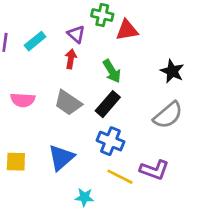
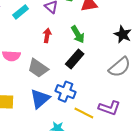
red arrow: (71, 59) -> (47, 35), moved
gray trapezoid: (68, 103) -> (38, 68), moved
blue cross: (110, 141) -> (65, 92), moved

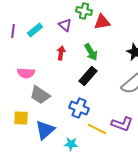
gray trapezoid: (38, 68) -> (40, 95), moved
blue triangle: (40, 99) -> (45, 130), moved

